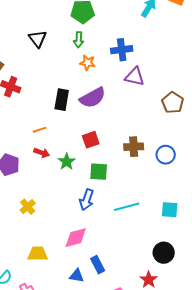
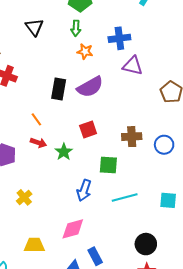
orange line: (40, 130) -> (36, 119), turned 72
green square: (99, 172) -> (108, 165), moved
black circle: (164, 253) -> (146, 244), moved

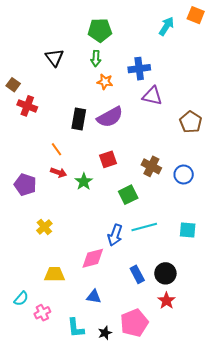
brown cross: (132, 137) -> (151, 166), turned 30
green square: (108, 165) -> (128, 195), turned -30
blue arrow: (84, 190) -> (115, 235), moved
blue rectangle: (95, 256) -> (137, 274), moved

